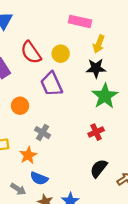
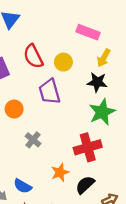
red cross: (96, 132) -> (88, 147), size x1.6
orange star: (28, 155) -> (60, 172), moved

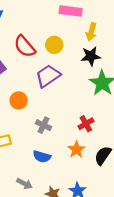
purple trapezoid: (49, 92) -> (48, 76), turned 85
red cross: (88, 147) -> (86, 124), moved, size x0.6
blue semicircle: (23, 186) -> (42, 157), moved

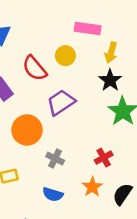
yellow circle: (54, 45) -> (65, 56), moved
black star: (91, 56) -> (110, 80), turned -30
orange circle: (19, 100) -> (27, 130), size x1.5

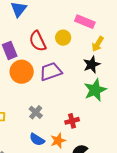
orange circle: (27, 130) -> (22, 72), moved
blue semicircle: (53, 194) -> (37, 140), moved

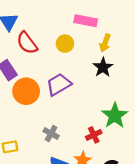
red semicircle: (38, 41) -> (27, 43), moved
green star: (95, 90) -> (115, 116), moved

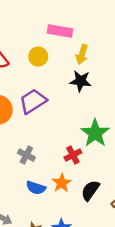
black star: (103, 67) -> (81, 81), turned -30

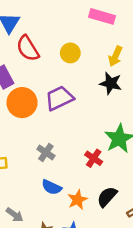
pink rectangle: (60, 31) -> (102, 16), moved
red cross: (73, 155) -> (94, 158), turned -35
orange star: (62, 183) -> (77, 200), moved

